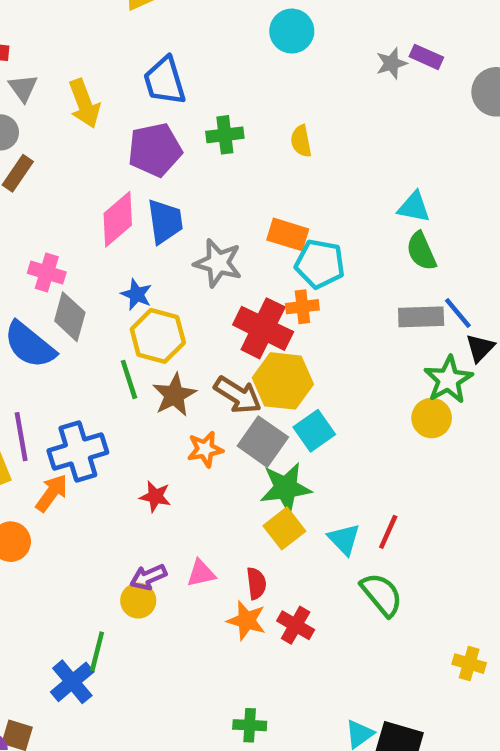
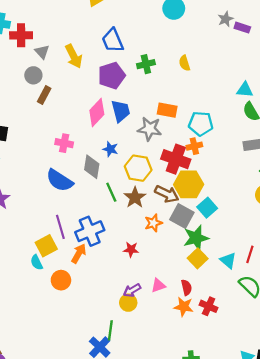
purple rectangle: (426, 57) -> (242, 28), moved
orange rectangle: (288, 234) -> (167, 110), moved
gray diamond: (70, 317) -> (92, 167), moved
yellow hexagon: (158, 336) -> (138, 168), moved

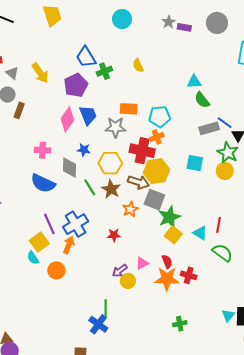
blue trapezoid: (113, 40) -> (86, 57), moved
cyan square: (207, 208) -> (195, 163), moved, turned -30
yellow circle: (128, 303) -> (128, 281), moved
orange star: (184, 307) -> (167, 279), size x1.4

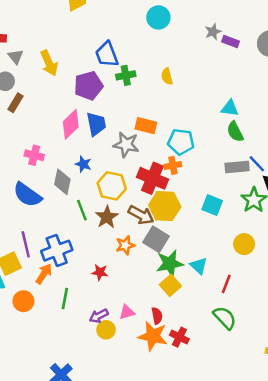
yellow circle: (225, 171) -> (244, 244), moved
cyan triangle: (200, 233) -> (199, 266), moved
green line: (106, 308) -> (65, 299), moved

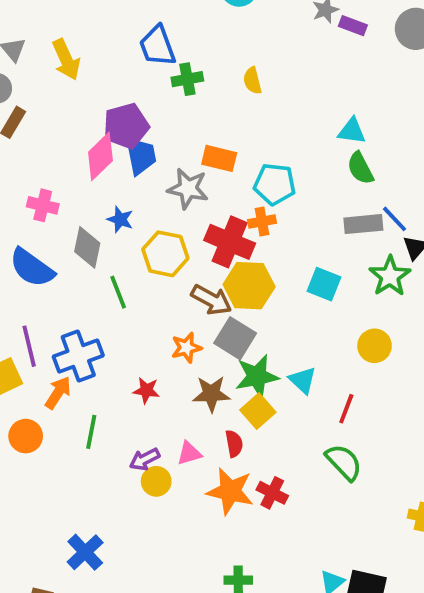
purple pentagon: (88, 86) -> (126, 126), moved
brown star: (107, 217) -> (211, 394), moved, turned 30
red semicircle: (157, 316) -> (234, 444), moved

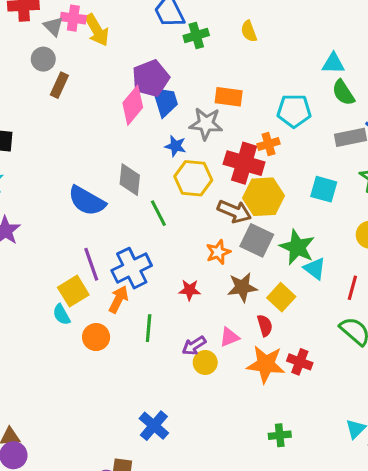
cyan pentagon: (275, 184) -> (294, 111), moved
pink cross: (43, 205) -> (73, 18), moved
blue star: (120, 219) -> (175, 146), moved
green star: (257, 376) -> (297, 247), moved, turned -30

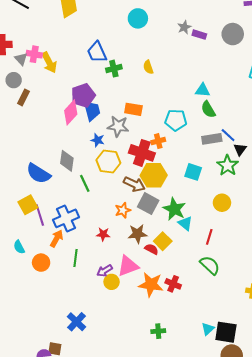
yellow square: (73, 291) -> (28, 205), moved
red semicircle: (265, 325) -> (151, 249), moved, turned -48
pink triangle: (229, 337) -> (128, 266), size x1.6

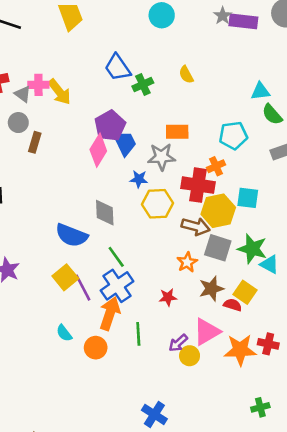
purple rectangle: (199, 35) -> (243, 21), size x1.5
cyan square: (193, 172) -> (248, 198), moved
green line: (85, 183) -> (116, 257), moved
orange arrow: (57, 239) -> (110, 314), size x1.4

